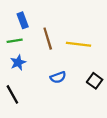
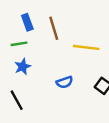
brown line: (48, 39) -> (54, 28), moved

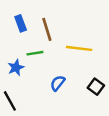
green line: (19, 44) -> (35, 53), moved
blue semicircle: (65, 82) -> (58, 83), turned 147

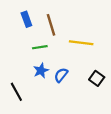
blue star: (16, 68) -> (41, 71), moved

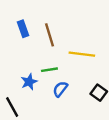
green line: (40, 47) -> (49, 70), moved
blue star: (41, 71) -> (29, 82), moved

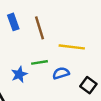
blue semicircle: (60, 89) -> (61, 73), moved, turned 35

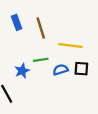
black square: (88, 85) -> (81, 69), moved, turned -32

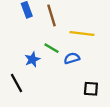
green line: (41, 60) -> (51, 48), turned 40
black square: (81, 69) -> (91, 89), moved

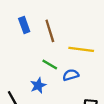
blue star: (32, 59) -> (38, 85), moved

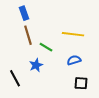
brown line: (50, 31) -> (28, 35), moved
blue semicircle: (71, 75) -> (74, 60), moved

